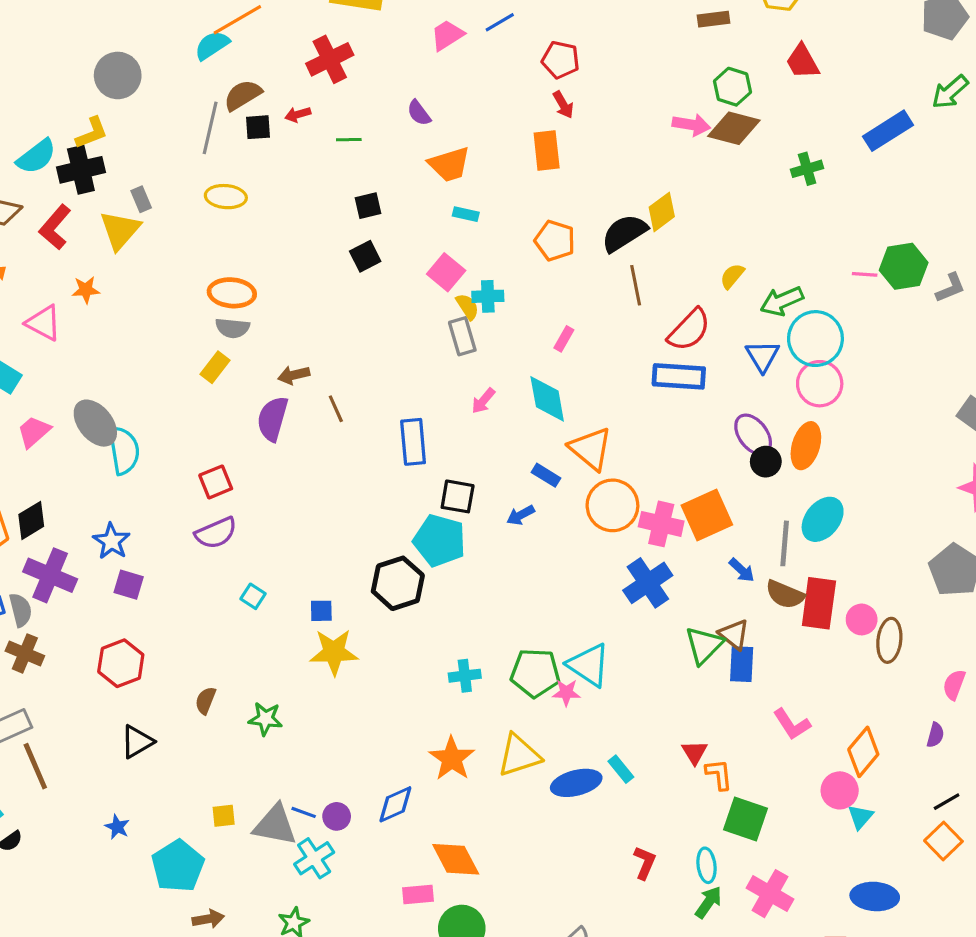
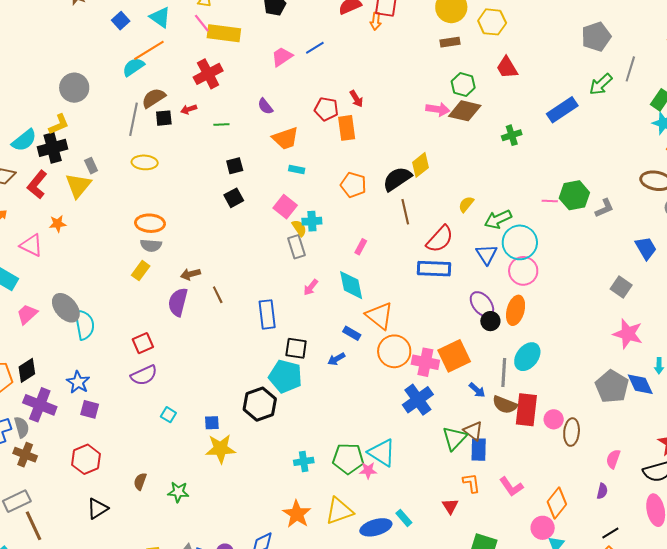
red pentagon: (561, 60) -> (326, 109), moved
orange L-shape: (719, 774) -> (471, 483), moved

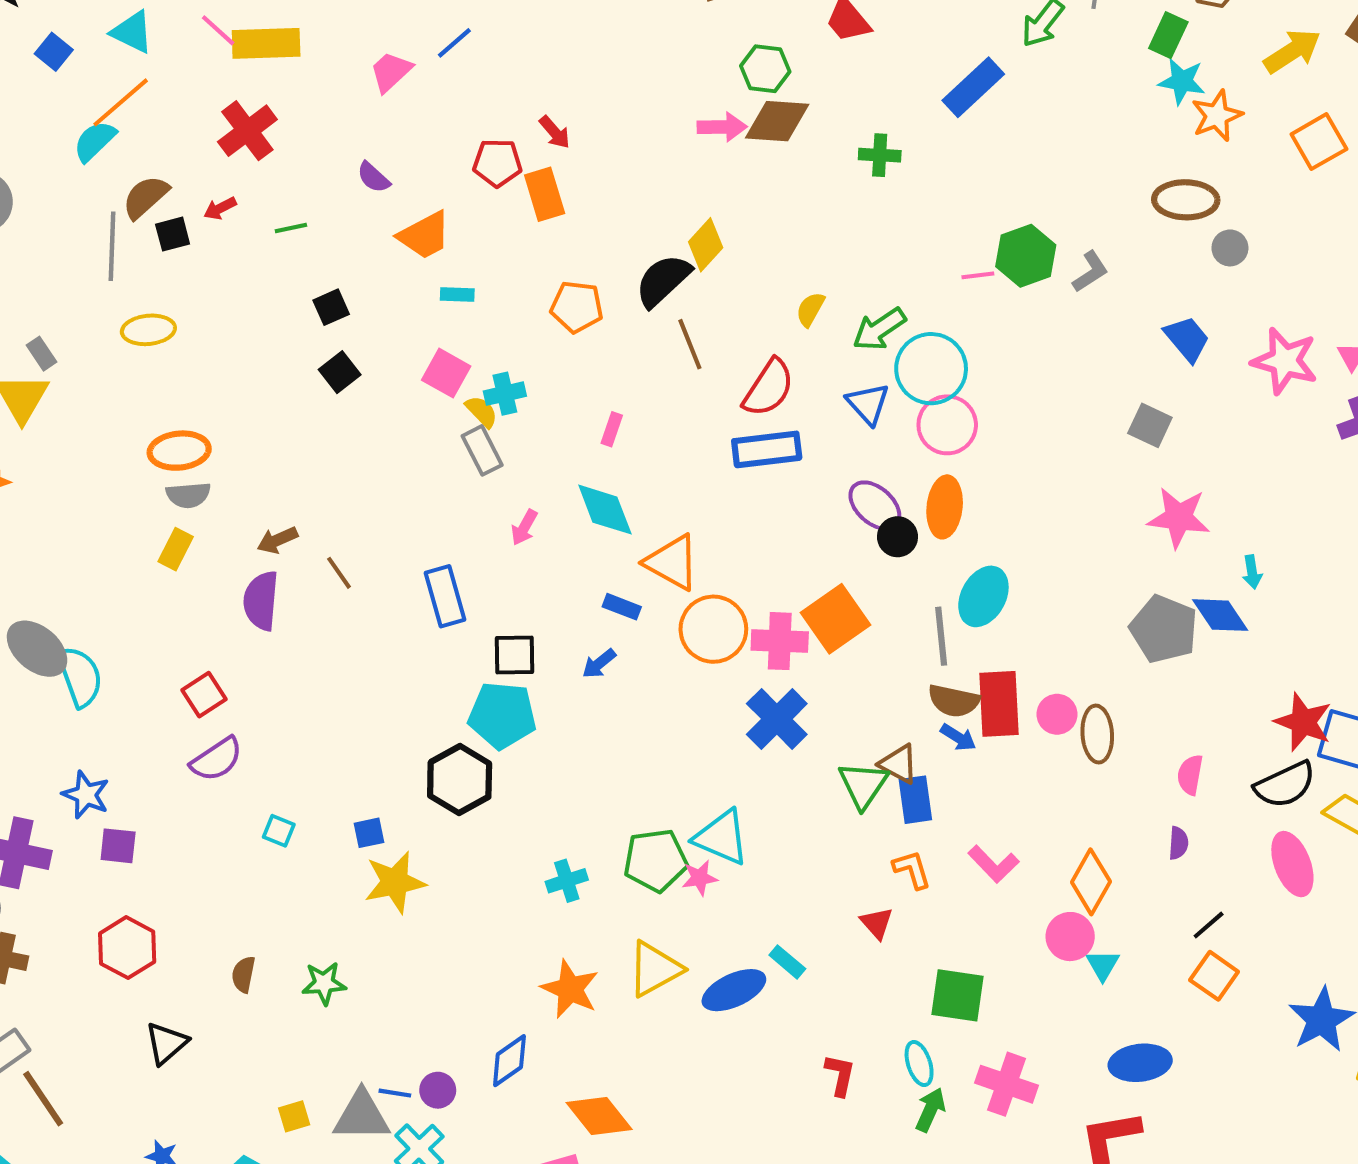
green cross: (512, 135) -> (880, 155), turned 30
blue arrow: (477, 390) -> (958, 737), moved

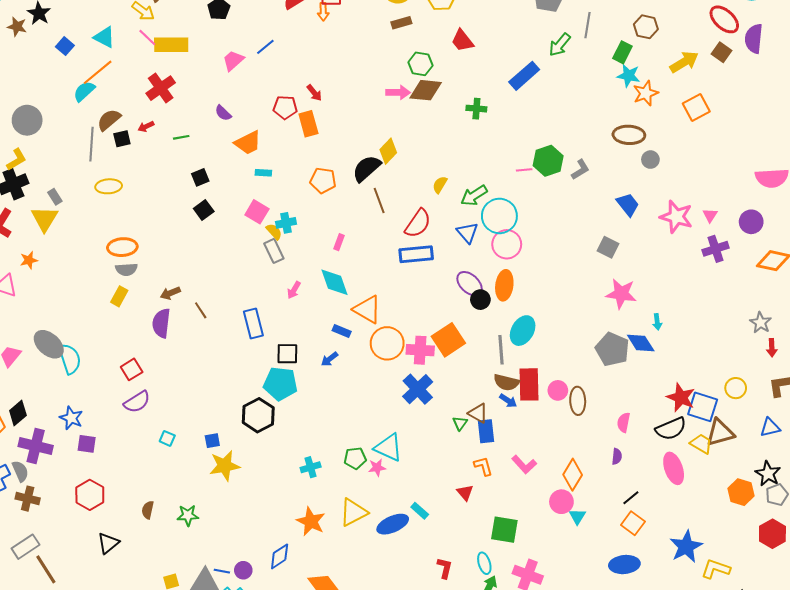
green triangle: (863, 785) -> (460, 423), size x0.6
green pentagon: (655, 860) -> (355, 458), size x0.7
blue ellipse: (1140, 1063) -> (624, 565), moved

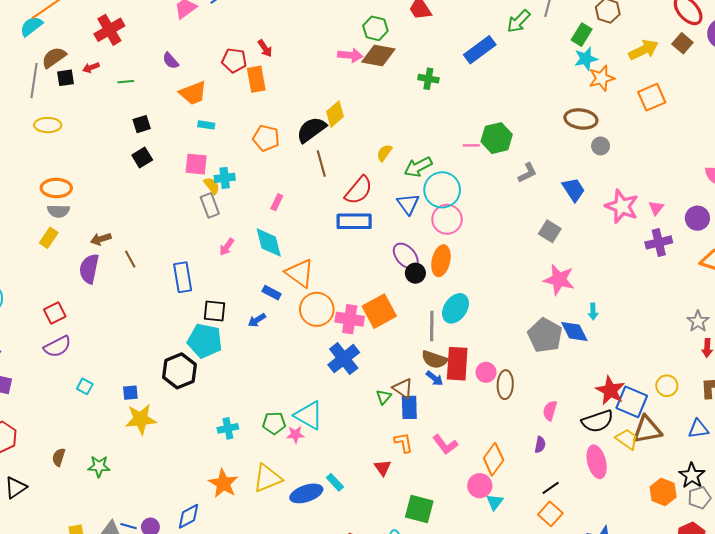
cyan star: (628, 76) -> (586, 59), turned -30
gray L-shape: (580, 170) -> (527, 173), moved
pink square: (257, 212) -> (196, 164), turned -30

